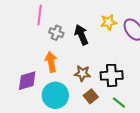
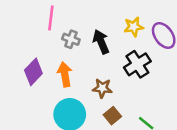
black cross: (112, 75) -> (137, 64), moved, turned -30
purple diamond: (27, 81) -> (33, 72), moved, turned -30

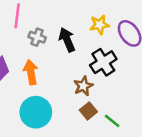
brown star: (102, 88) -> (83, 86), moved, turned -30
brown square: (112, 116) -> (88, 111), moved

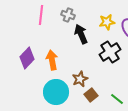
gray cross: (37, 37) -> (68, 15), moved
brown star: (83, 86) -> (80, 79), moved
brown square: (88, 111) -> (91, 95), moved

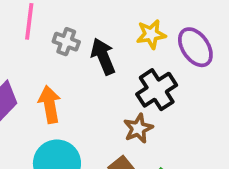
gray cross: (68, 15) -> (66, 42), moved
brown star: (80, 79) -> (138, 128), moved

